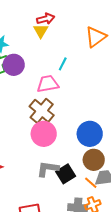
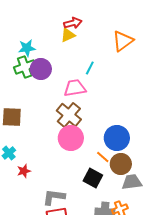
yellow triangle: (41, 31) -> (68, 35), turned 35
gray L-shape: (48, 169) -> (54, 197), moved
black square: (66, 174) -> (93, 178), turned -30
orange line: (91, 183) -> (103, 157), moved

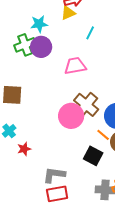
cyan star: (27, 48) -> (39, 24), moved
cyan line: (90, 68) -> (90, 33), moved
brown cross: (69, 115) -> (86, 105), moved

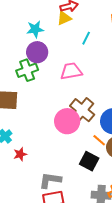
green cross: (25, 45) -> (27, 70), moved

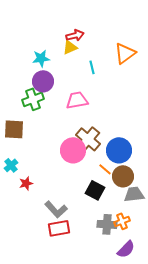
cyan line: (86, 38) -> (92, 67), turned -40
gray L-shape: (50, 180) -> (56, 209), turned -140

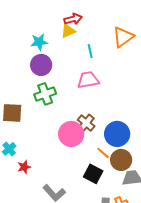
green cross: (33, 99) -> (45, 94), moved
pink trapezoid: (77, 100) -> (88, 80), moved
brown cross: (88, 139) -> (86, 123), size x0.7

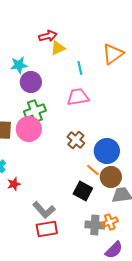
red arrow: (73, 19) -> (48, 36), moved
cyan star: (39, 42) -> (19, 65), moved
pink circle: (71, 134) -> (29, 129), moved

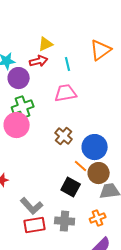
red arrow: (48, 36) -> (39, 61), moved
gray cross: (95, 225) -> (65, 221), moved

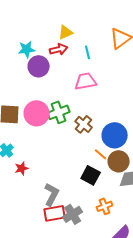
green cross: (23, 107) -> (59, 112), moved
gray L-shape: (32, 206) -> (52, 194), turned -110
orange cross: (98, 218) -> (105, 206), moved
gray cross: (65, 221) -> (73, 214), moved, turned -36

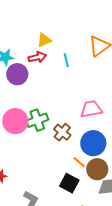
pink trapezoid: (86, 81) -> (91, 109), moved

